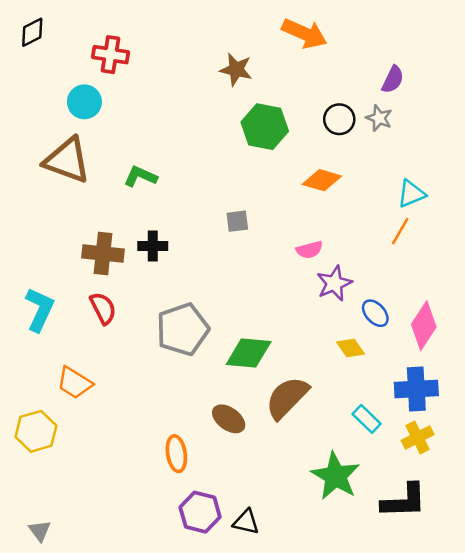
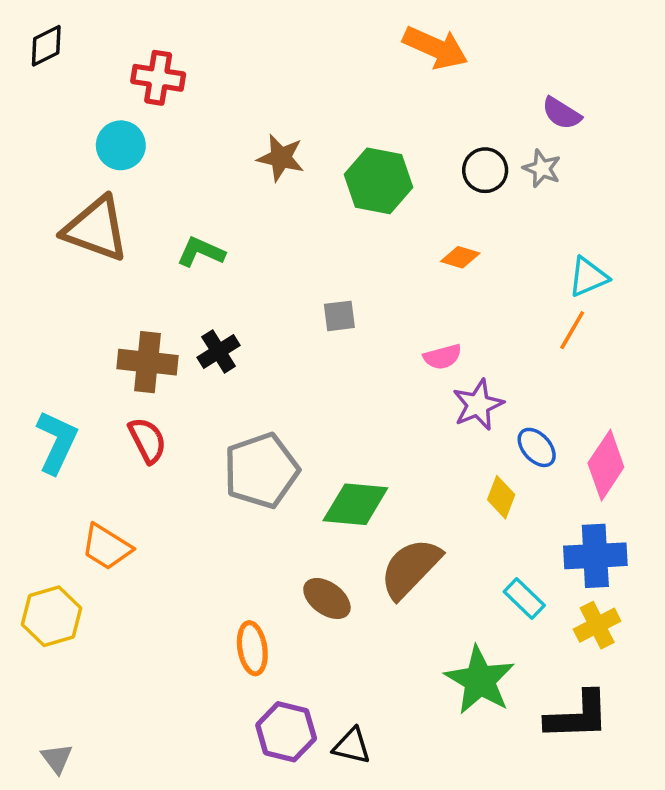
brown star: (236, 70) -> (281, 158), moved
purple semicircle: (393, 79) -> (562, 113), turned 96
orange diamond: (322, 180) -> (460, 257), size x0.7
black cross: (153, 246) -> (219, 351), turned -32
yellow diamond: (350, 348) -> (501, 497), turned 56

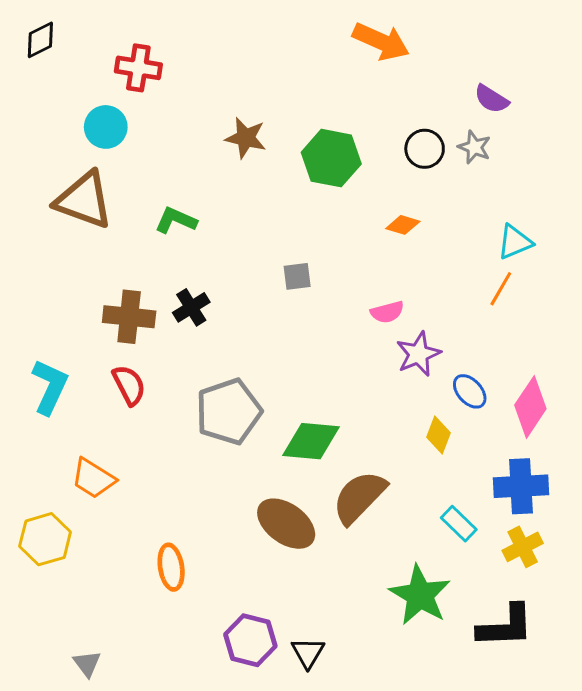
brown ellipse: (327, 598) -> (286, 524), size x1.4
orange ellipse: (252, 648) -> (171, 567), moved
black triangle: (352, 746) -> (308, 653), turned 48
gray triangle: (57, 758) -> (87, 664), moved

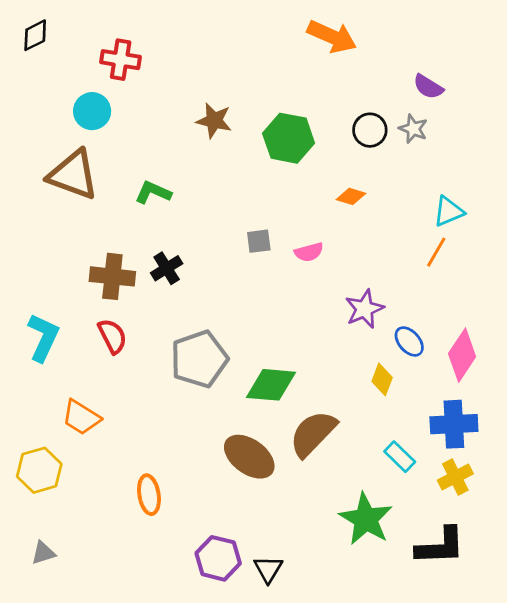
pink semicircle: (387, 312) -> (309, 252), moved
gray triangle: (87, 664) -> (43, 553), moved, turned 50

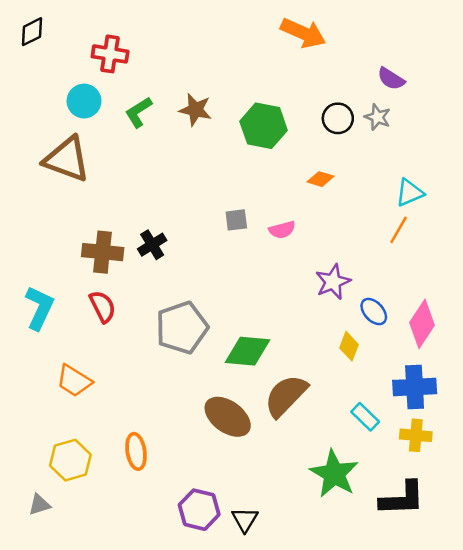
green L-shape: (153, 192) -> (138, 112), moved, turned -56
yellow hexagon: (39, 470) -> (70, 460), moved
yellow cross: (455, 477) -> (416, 435), turned 32

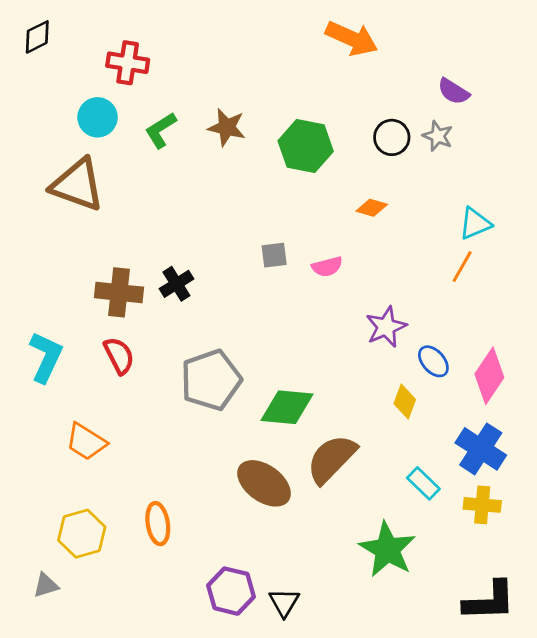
blue cross: (415, 387) -> (481, 449), turned 36
black L-shape: (402, 498) -> (489, 601), moved

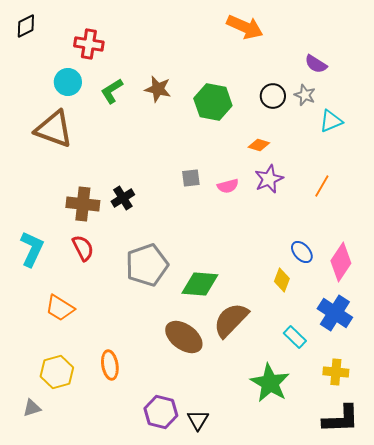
cyan triangle: (475, 224) -> (331, 121), moved
purple star: (386, 327) -> (269, 179), moved
yellow cross: (482, 505) -> (336, 372), moved

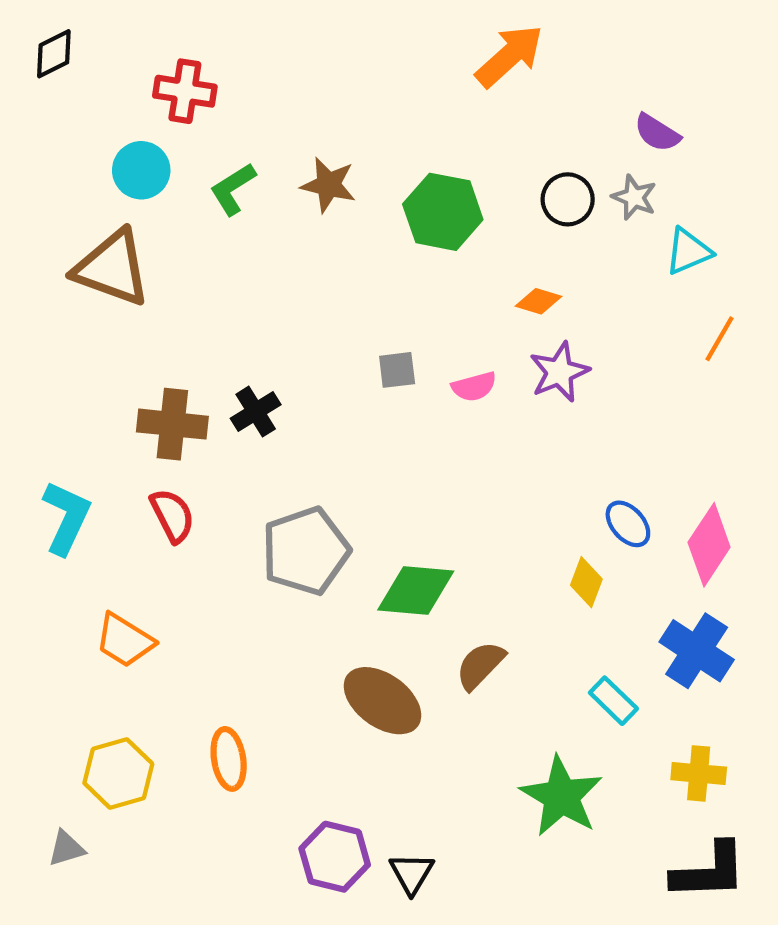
orange arrow: (245, 27) -> (509, 56), turned -66
orange line: (322, 186) -> (719, 339), moved
brown semicircle: (231, 320) -> (480, 665), size x0.7

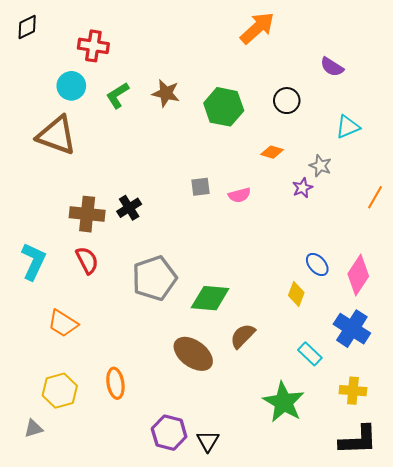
gray star: (634, 197) -> (320, 166), moved
orange line: (719, 339) -> (375, 197), moved
purple star: (559, 372) -> (303, 188), moved, size x0.7

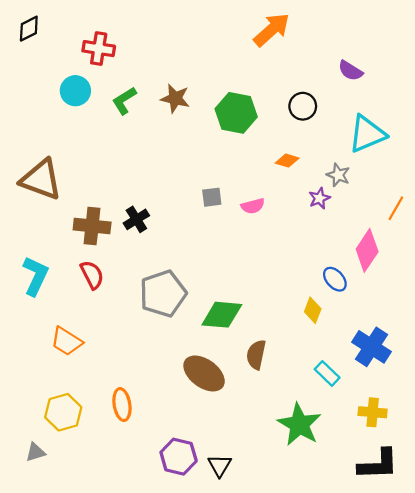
cyan triangle: (348, 127) -> (367, 134), size x1.5
brown triangle: (57, 135) -> (41, 179), moved
pink diamond: (358, 275) -> (367, 250), moved
brown semicircle: (243, 336) -> (256, 355), turned -32

